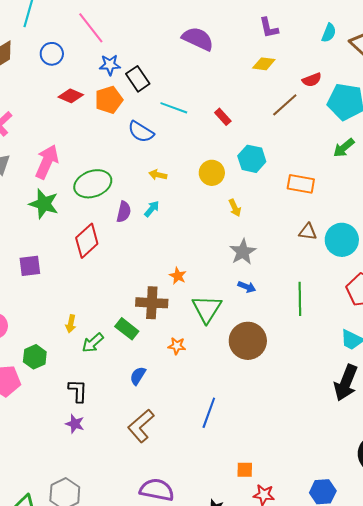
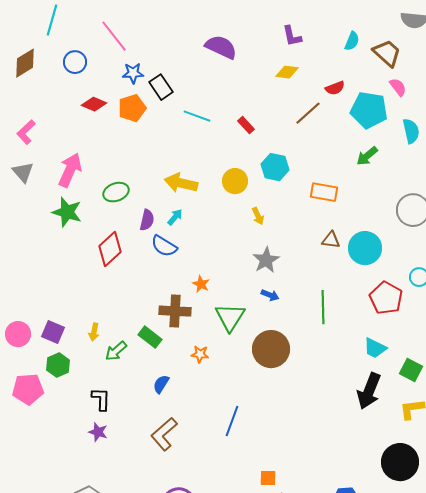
blue semicircle: (141, 132) -> (164, 246), moved
yellow arrow: (158, 175) -> (181, 183), size x1.8
green ellipse: (93, 184) -> (116, 192), size x0.7
purple square: (30, 266) -> (53, 332), moved, turned 30

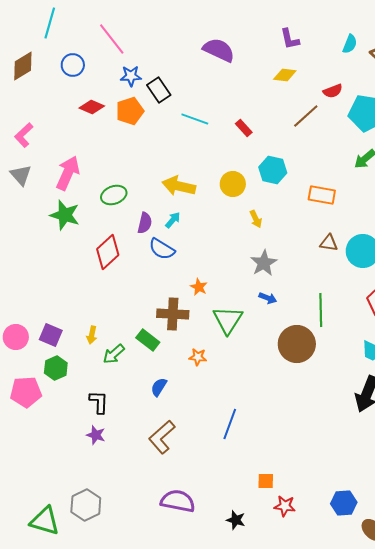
brown circle: (271, 349) -> (297, 344), moved

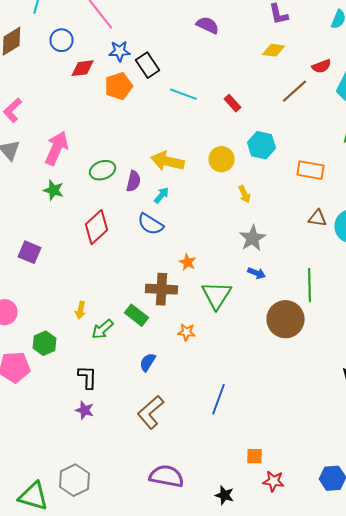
purple semicircle: (219, 50) -> (208, 25), size x0.7
red diamond: (92, 107) -> (82, 68), moved, turned -30
green star: (65, 215) -> (54, 190), size x0.7
purple semicircle: (145, 223) -> (134, 181), moved
purple square: (51, 335) -> (30, 252), moved

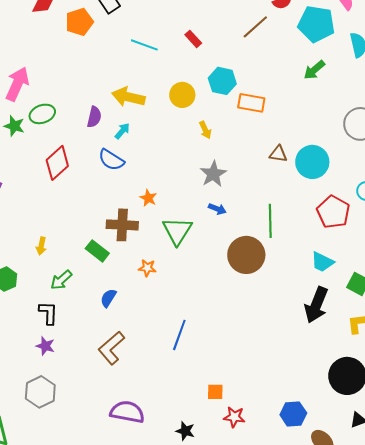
cyan line: (184, 94) -> (144, 45), moved
green ellipse: (102, 170) -> (42, 114), moved
orange rectangle: (310, 170) -> (251, 103), moved
green arrow: (102, 329) -> (61, 280), moved
gray hexagon: (74, 480) -> (40, 392), moved

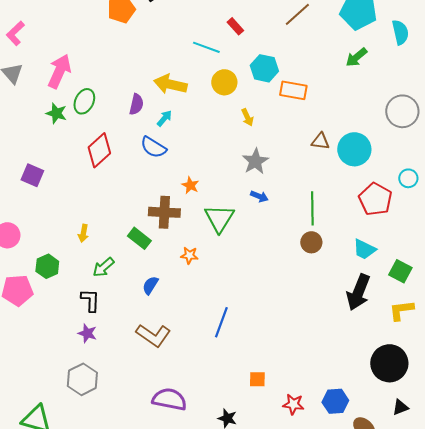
cyan line: (144, 45) -> (206, 47), moved
green ellipse: (42, 114) -> (84, 101), turned -45
brown circle: (246, 255) -> (311, 242), moved, size x0.6
brown L-shape: (111, 348) -> (153, 335), turned -104
red star: (234, 417) -> (293, 404), moved

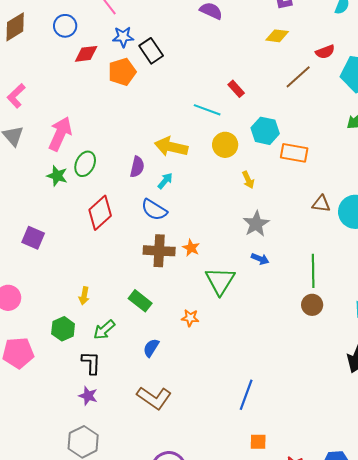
brown cross: (164, 212) -> (159, 251), moved
green hexagon: (47, 266) -> (63, 329), moved
blue line: (221, 322) -> (246, 395), moved

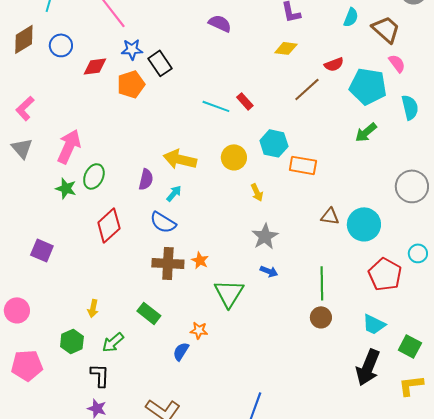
blue circle: (65, 26) -> (61, 45), moved
cyan line: (207, 110) -> (216, 106), moved
blue semicircle: (151, 348) -> (181, 351), moved

